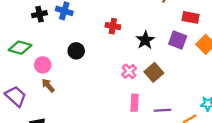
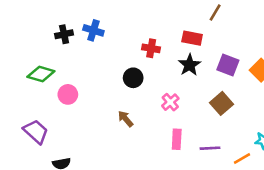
red rectangle: (191, 17) -> (192, 38), moved
black circle: (76, 51) -> (133, 78), moved
brown square: (154, 72) -> (221, 103), moved
brown arrow: (48, 85) -> (125, 119), moved

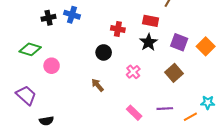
pink rectangle: (177, 139) -> (134, 113), moved, turned -49

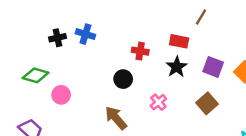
brown arrow: (97, 85) -> (116, 118), size x1.5

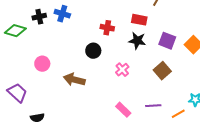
black star: (177, 67) -> (137, 41), turned -30
green diamond: (36, 75) -> (15, 31), moved
brown arrow: (116, 118) -> (74, 80), moved, turned -35

